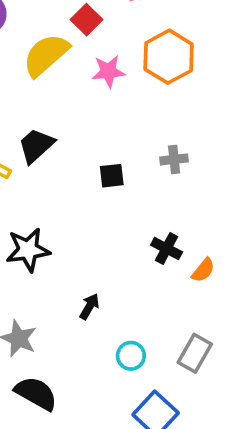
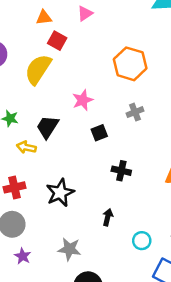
orange hexagon: (169, 57) -> (130, 64), moved
pink star: (108, 71) -> (83, 100), moved
black cross: (167, 249) -> (121, 171), moved

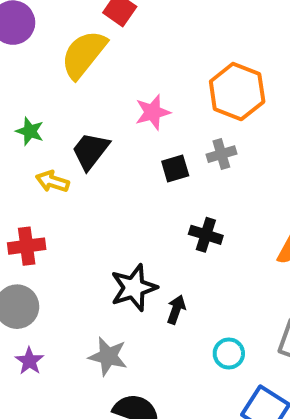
orange hexagon: (130, 64) -> (237, 92), moved
gray cross: (135, 112) -> (221, 154), moved
black star: (60, 193) -> (134, 288), moved

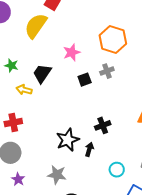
black cross: (206, 235) -> (103, 125), moved, turned -35

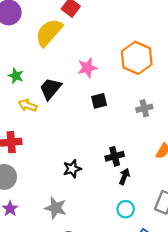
gray cross: (107, 71) -> (144, 108), moved
black star: (68, 140) -> (72, 169), size x0.7
black arrow: (89, 149) -> (124, 176), moved

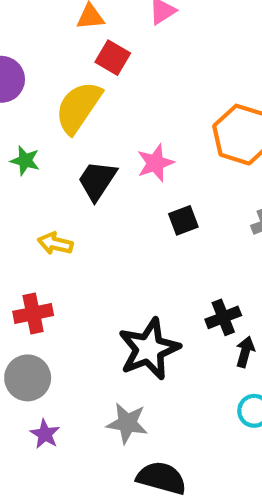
green star: (16, 76) -> (25, 161), moved
black trapezoid: (50, 89) -> (97, 180), moved
black star: (72, 169) -> (149, 349), size x1.8

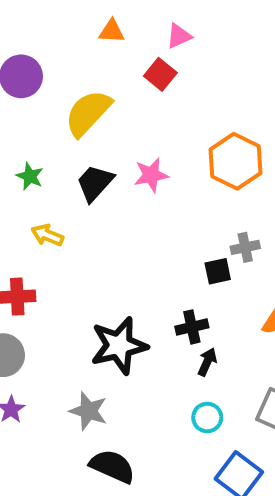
red square: (113, 58) -> (160, 74), moved
green star: (25, 161) -> (30, 176), moved
black square: (183, 220) -> (218, 271), moved

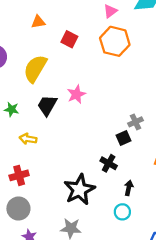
pink triangle: (179, 36) -> (110, 11), moved
orange hexagon: (236, 161) -> (115, 41), moved
black cross: (192, 327) -> (109, 163), moved, turned -35
cyan circle: (207, 417) -> (122, 212), moved

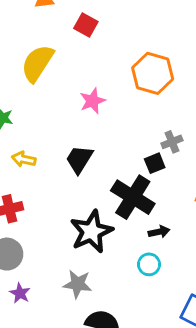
orange hexagon: (115, 41) -> (153, 73), moved
black trapezoid: (47, 105) -> (79, 159), moved
black cross: (109, 163) -> (133, 197), size x1.8
black arrow: (129, 188) -> (159, 232), turned 64

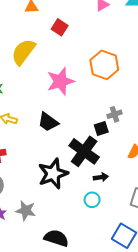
pink star: (92, 101) -> (60, 81), size x1.5
black trapezoid: (79, 159) -> (48, 122), turned -90
gray star: (78, 284) -> (26, 211), moved

